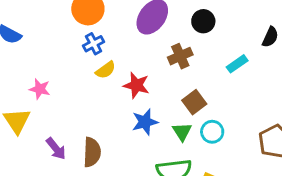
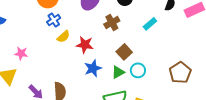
green triangle: (182, 132) -> (118, 72), turned 40

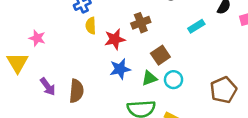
brown cross: (112, 22) -> (141, 23), moved
yellow semicircle: (63, 37) -> (91, 26), turned 120
red star: (85, 45) -> (115, 39), turned -30

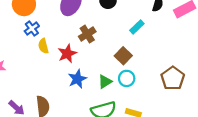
brown square: (160, 55) -> (123, 56), moved

